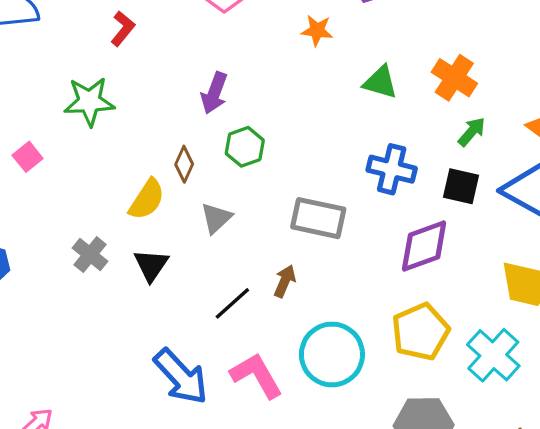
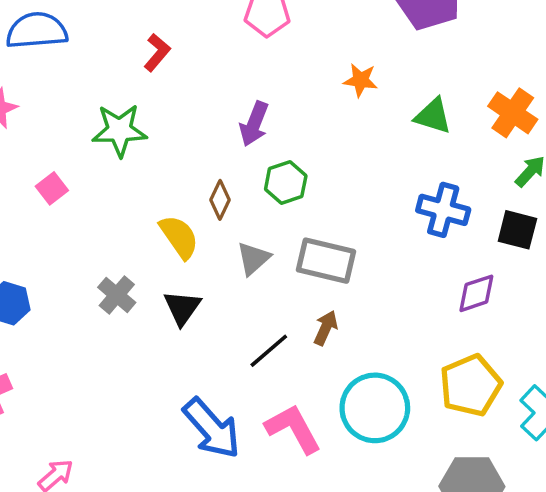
orange star: (317, 30) -> (361, 80), moved
yellow semicircle: (147, 199) -> (179, 237), turned -69
gray rectangle: (318, 218) -> (326, 261), moved
purple diamond: (424, 246) -> (476, 293), size x0.7

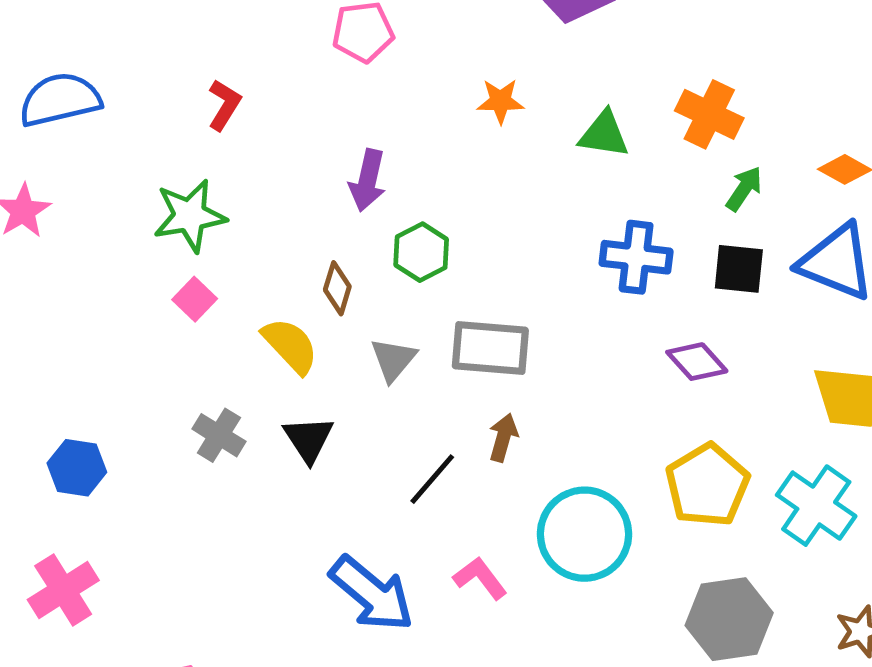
pink square: (52, 188) -> (195, 299), moved
purple diamond: (476, 293) -> (697, 362), turned 75
pink L-shape: (293, 429) -> (480, 578), size x0.7

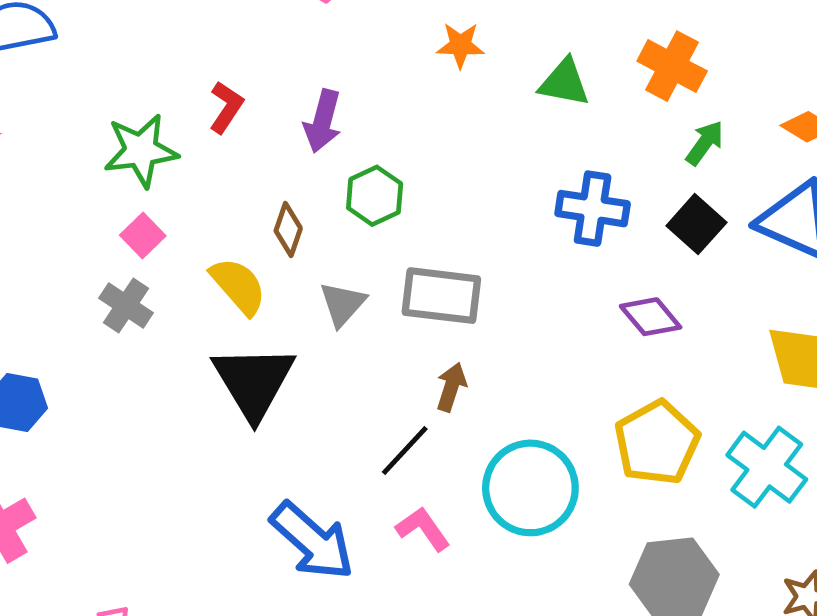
red L-shape: (224, 105) -> (226, 107), moved
black square: (739, 269) -> (696, 224), turned 34
gray cross: (219, 435) -> (126, 306), moved
black triangle: (309, 439) -> (254, 382), size x1.6
black line: (432, 479) -> (405, 450), moved

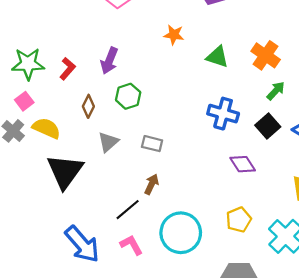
red L-shape: (226, 107) -> (68, 69), moved
yellow semicircle: (238, 286) -> (46, 128), moved, turned -32
gray rectangle: (441, 296) -> (152, 144), size x0.6
yellow pentagon: (657, 443) -> (239, 220), size x0.7

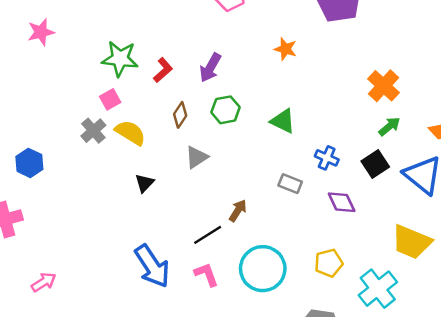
green triangle: (217, 57) -> (283, 121), moved
blue cross: (223, 114) -> (327, 158), moved, size x0.7
gray rectangle: (152, 144) -> (290, 184), moved
black triangle: (65, 171) -> (144, 183), size x0.5

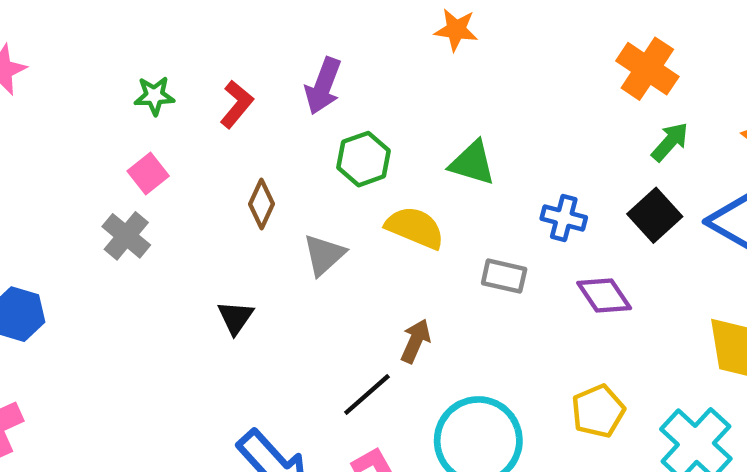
green star: (120, 59) -> (154, 96), size x0.6
brown diamond: (180, 115) -> (262, 204), moved
yellow semicircle: (130, 133) -> (415, 228), moved

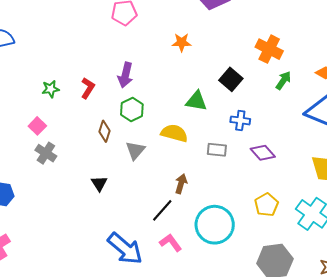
green hexagon: (364, 159) -> (132, 109), moved
pink square: (148, 174) -> (37, 126), moved
black square: (655, 215) -> (231, 79), moved

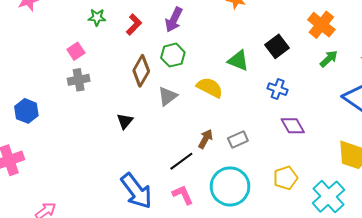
brown diamond: (105, 131) -> (141, 71), size x1.4
gray rectangle: (217, 150) -> (238, 139), moved, turned -42
gray cross: (46, 153) -> (79, 80), turned 35

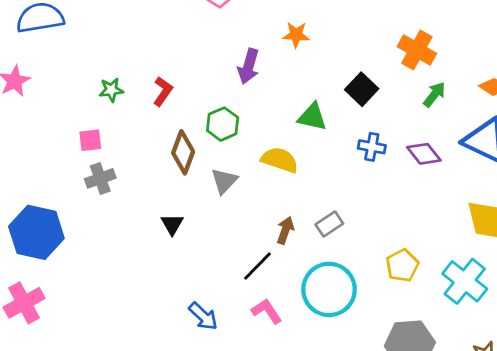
purple arrow: (174, 20) -> (248, 66), moved
pink square: (76, 51) -> (90, 140), turned 36
blue hexagon: (26, 111) -> (36, 232), size x1.6
purple diamond: (293, 126) -> (424, 154), moved
blue arrow: (136, 191) -> (203, 316), size x0.6

